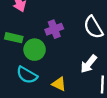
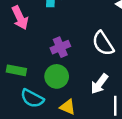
green rectangle: (14, 38) -> (16, 70), moved
green circle: (35, 50) -> (57, 76), moved

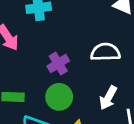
white semicircle: (103, 43) -> (105, 52), turned 130

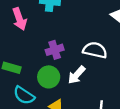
white arrow: (108, 98) -> (76, 75), moved

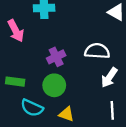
white arrow: (76, 75) -> (109, 77), moved

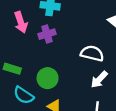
purple cross: (56, 57) -> (47, 34), moved

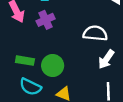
green rectangle: (12, 69) -> (25, 61), moved

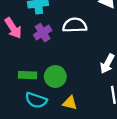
white semicircle: (95, 33) -> (75, 25), moved

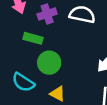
green rectangle: (28, 75) -> (33, 38), moved

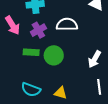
green circle: (49, 63) -> (54, 55), moved

